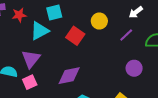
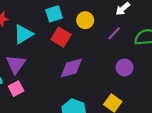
cyan square: (54, 12) -> (54, 14), moved
purple diamond: (69, 76) -> (71, 68), moved

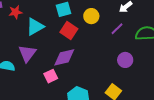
purple diamond: (71, 68) -> (64, 57), moved
pink square: (16, 89) -> (51, 76), moved

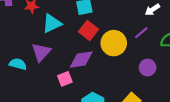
yellow circle: (91, 16) -> (114, 43), moved, size x1.5

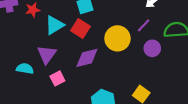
red square: (89, 31) -> (81, 28), moved
purple circle: (148, 68) -> (152, 48), moved
pink square: (65, 79) -> (57, 78), moved

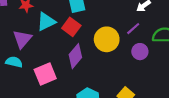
purple triangle: (47, 54) -> (22, 39), moved
purple diamond: (87, 58) -> (75, 56), turned -40
pink square: (57, 78) -> (45, 74), size x1.5

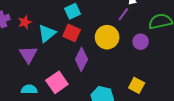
purple line: (133, 29) -> (123, 14), moved
cyan semicircle: (14, 62) -> (29, 89), moved

